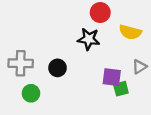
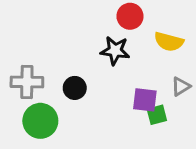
green circle: (31, 93) -> (40, 121), size x1.5

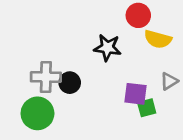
red circle: (130, 16) -> (138, 15), moved
gray cross: (27, 82) -> (46, 77), moved

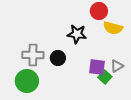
gray triangle: (169, 81) -> (117, 66), moved
black circle: (70, 83) -> (58, 58), moved
green square: (147, 108) -> (105, 77), turned -32

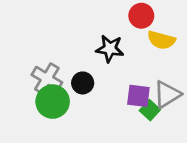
gray cross: (33, 55) -> (47, 79), turned 30
gray triangle: (117, 66) -> (167, 94), size x1.5
green circle: (27, 81) -> (53, 102), moved

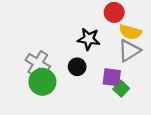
black circle: (83, 83) -> (77, 67), moved
gray triangle: (167, 94) -> (129, 51), moved

